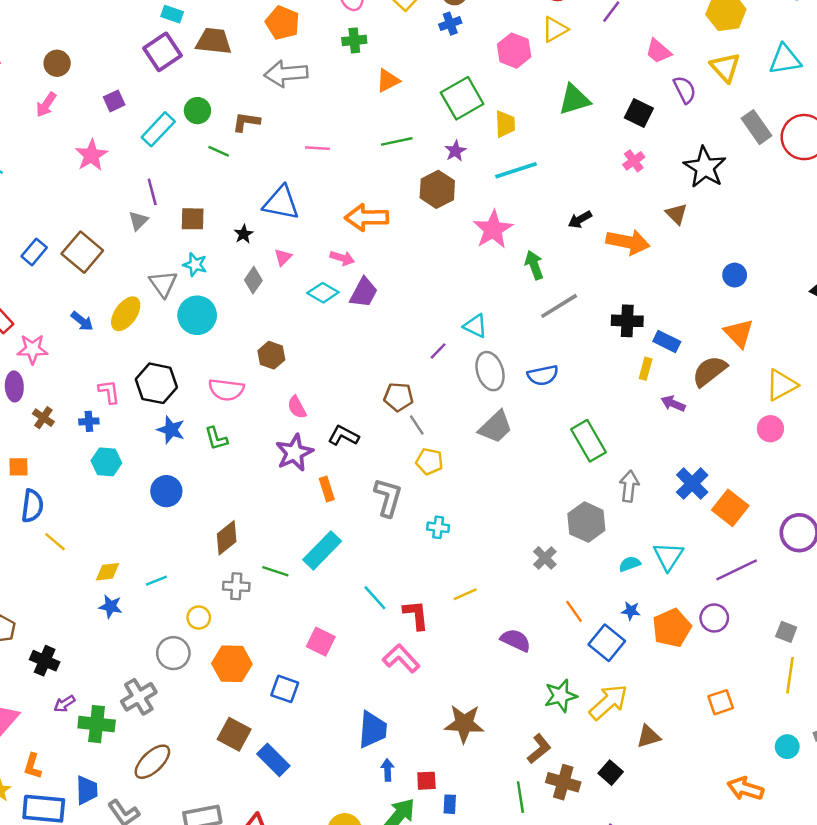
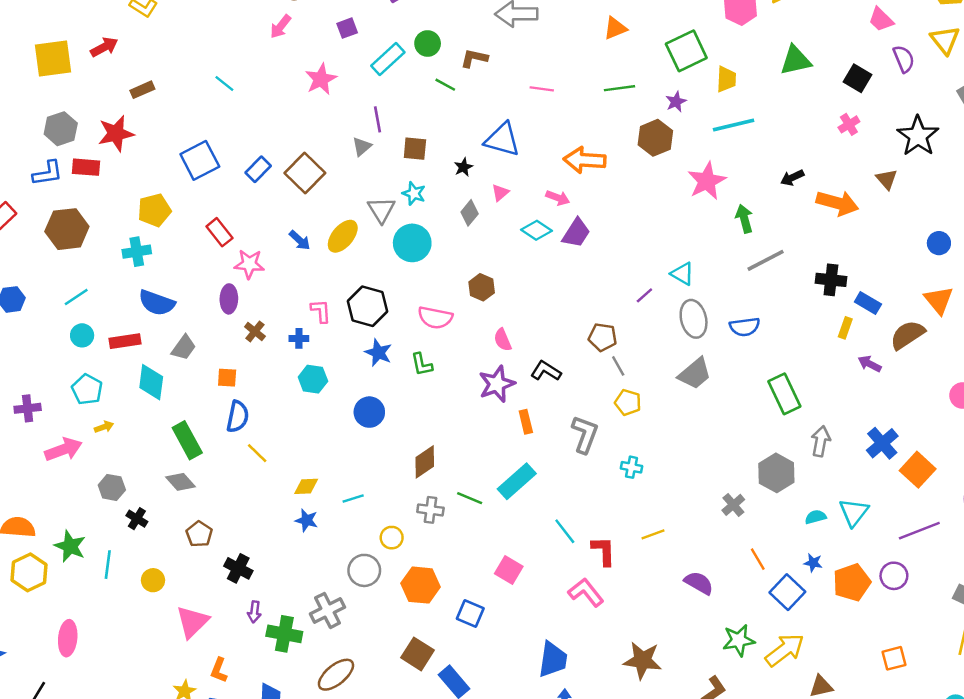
purple arrow: (64, 704) -> (254, 612), turned -55

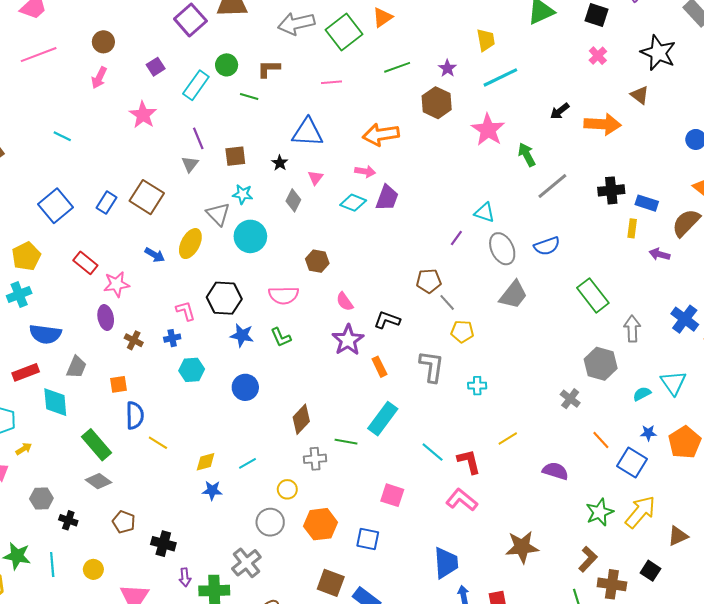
green square: (686, 51) -> (344, 32), moved

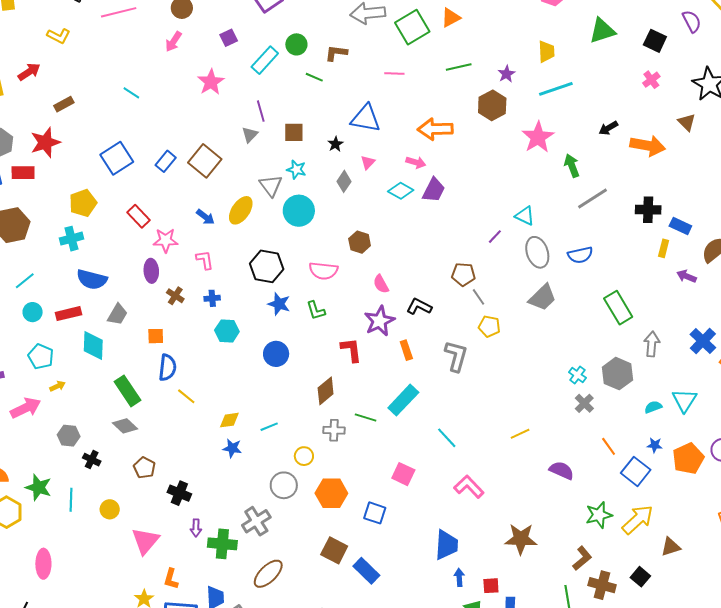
pink L-shape: (186, 311) -> (205, 260), moved
cyan cross: (477, 386) -> (577, 375), moved, turned 30
red L-shape: (469, 462) -> (351, 350), moved

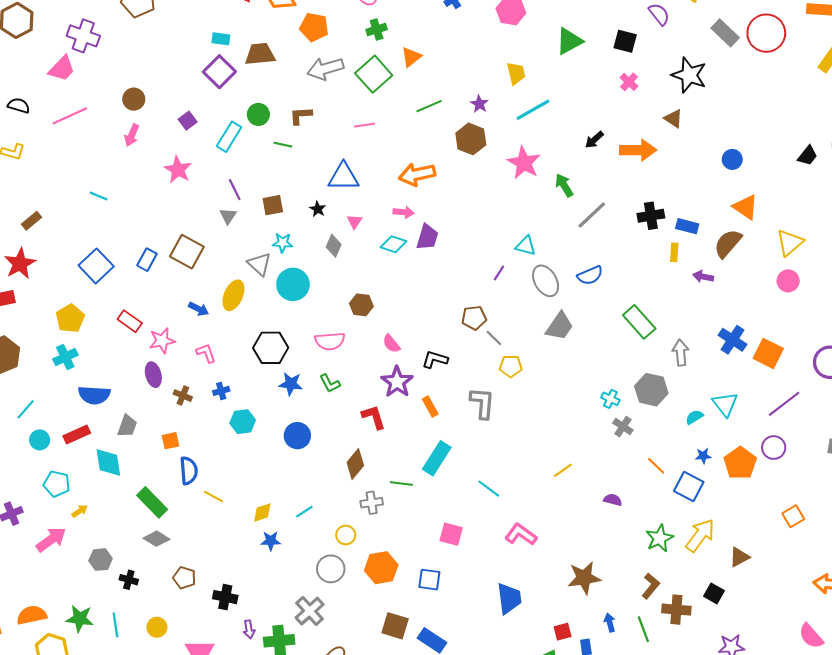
purple semicircle: (562, 470) -> (613, 500), size x0.7
blue arrow: (459, 577) -> (610, 623), moved

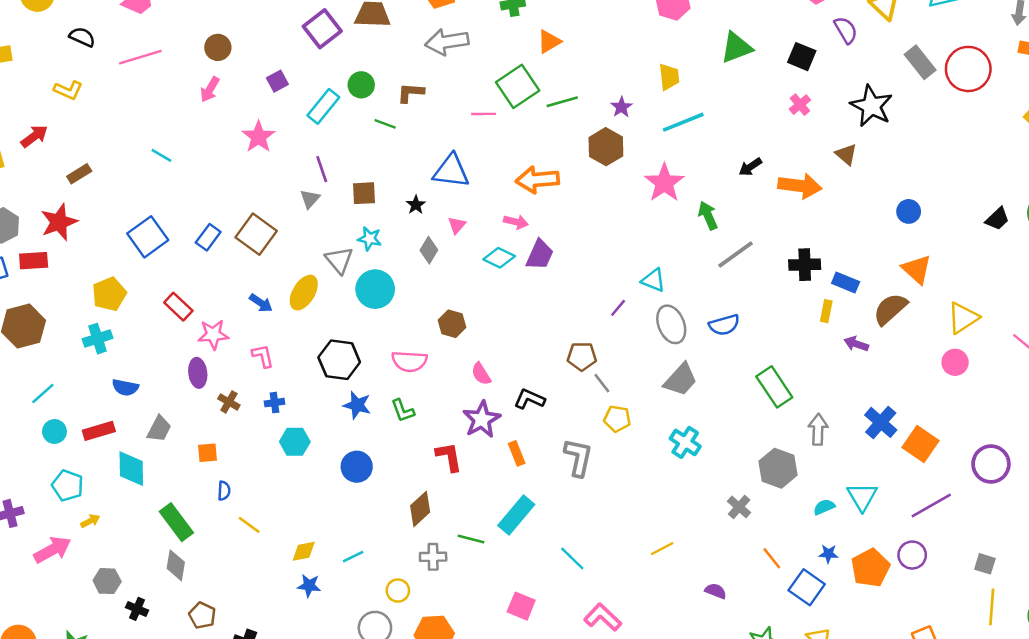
green square: (374, 74) -> (518, 86), moved
blue semicircle: (94, 395) -> (125, 387), size x0.7
cyan cross: (610, 399) -> (685, 442), moved, size x1.4
blue semicircle: (189, 471) -> (224, 491), size x0.6
gray diamond: (156, 539) -> (176, 565), turned 60

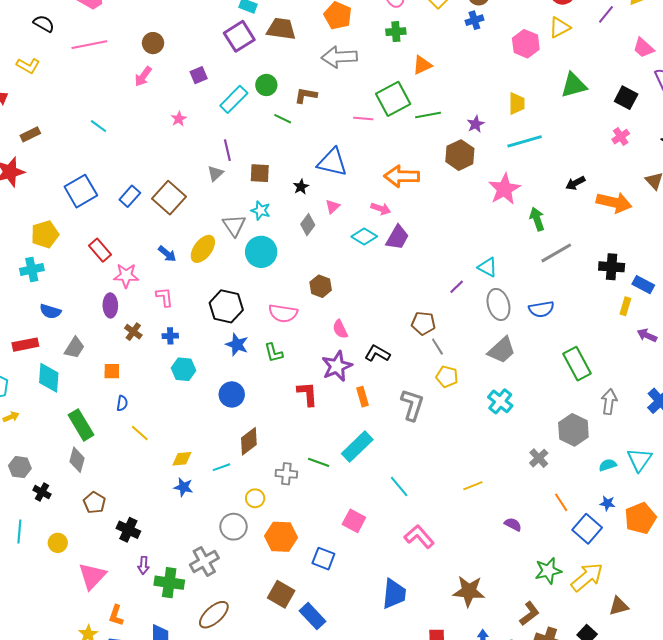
pink star: (258, 137) -> (179, 119), size x0.6
brown diamond: (420, 509) -> (249, 441), moved

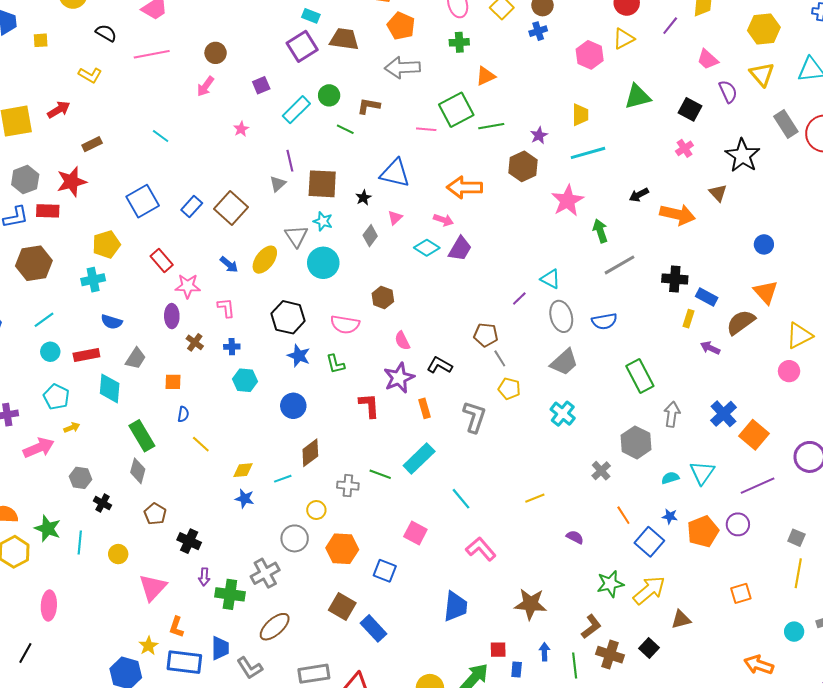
brown square: (260, 173) -> (322, 184), size x1.5

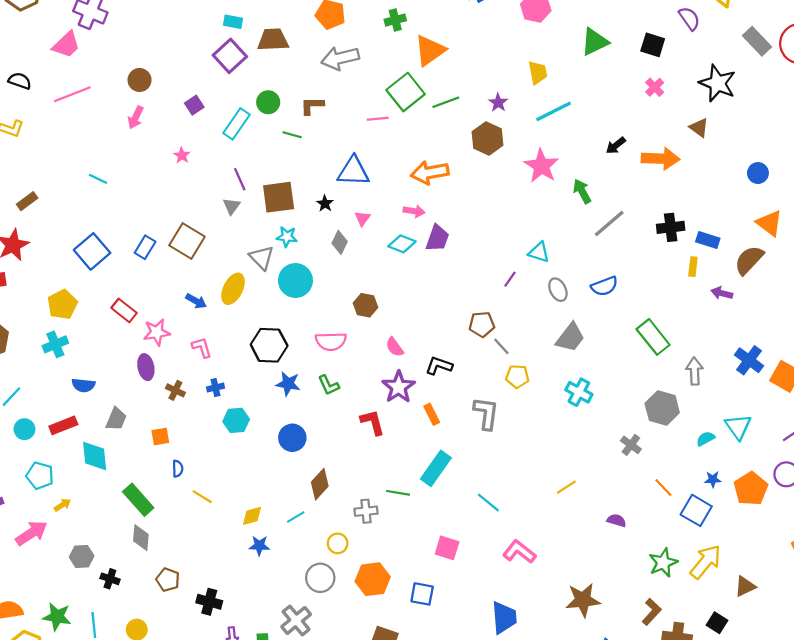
orange triangle: (486, 76) -> (430, 50), size x1.5
gray ellipse: (561, 316) -> (558, 290), size x0.7

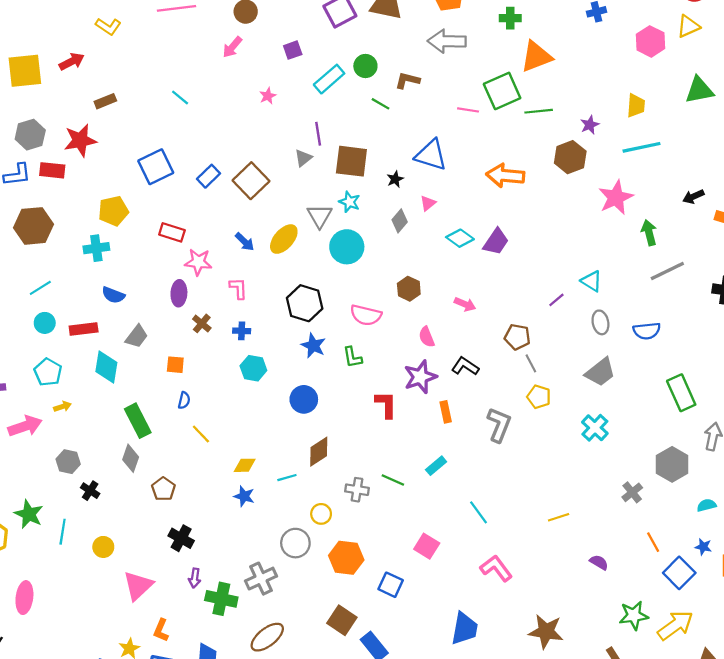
pink arrow: (414, 211) -> (465, 304), moved
red rectangle: (124, 310) -> (172, 232), turned -35
cyan rectangle: (436, 468) -> (436, 466), size x0.6
brown pentagon: (168, 580) -> (163, 489), moved

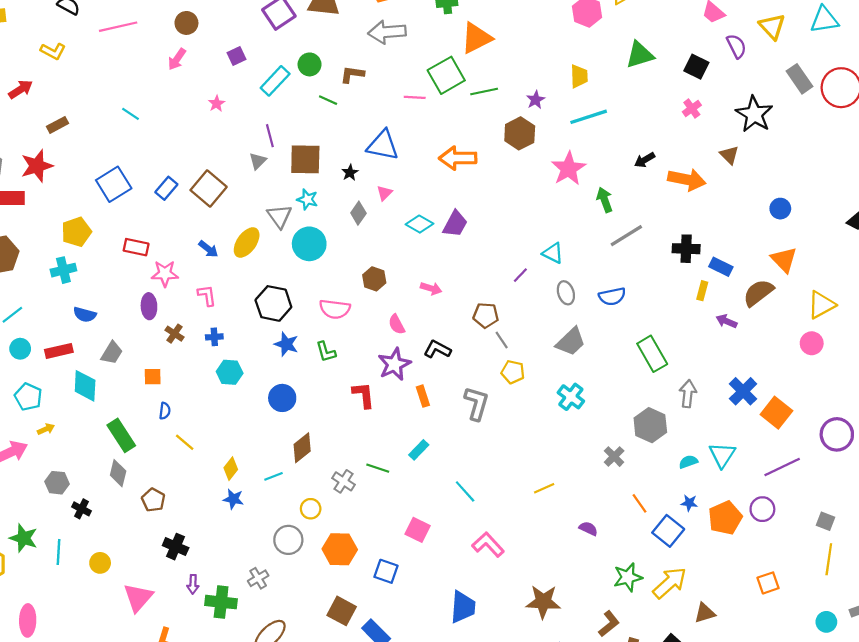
yellow diamond: (245, 465) -> (231, 469), turned -45
gray cross: (357, 490) -> (343, 481), turned 30
gray cross: (261, 579) -> (258, 578), size x0.7

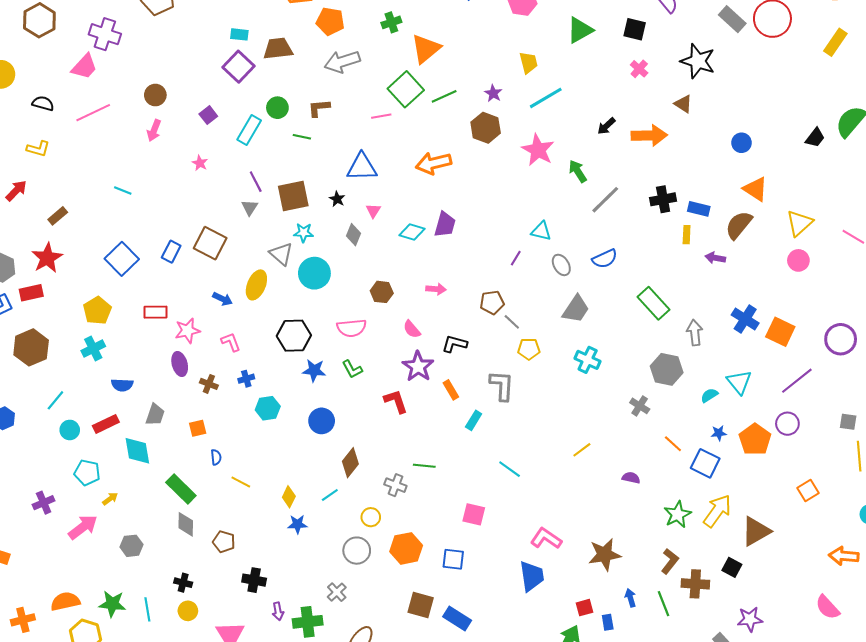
cyan rectangle: (419, 450) -> (474, 420), moved
black cross: (81, 509) -> (183, 583), moved
pink L-shape: (488, 545) -> (546, 538), moved
brown triangle: (705, 613) -> (756, 531), size x1.5

